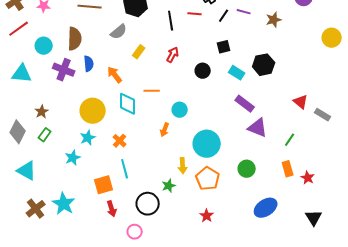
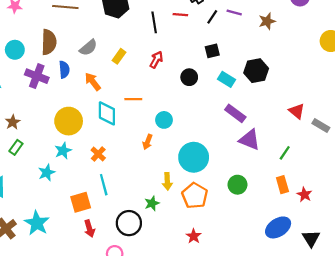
gray semicircle: (119, 32) -> (88, 48), moved
blue ellipse: (266, 208) -> (278, 227), moved

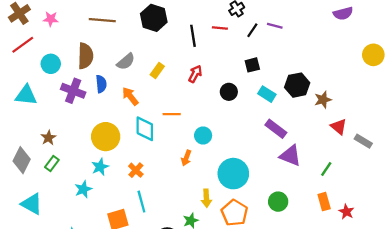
brown star: (267, 21) -> (323, 100), moved

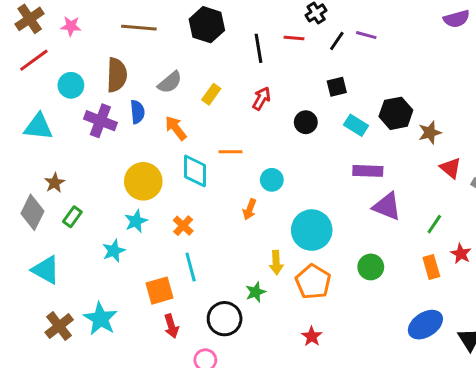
purple rectangle: (276, 129) -> (368, 171), turned -35
brown star: (48, 138) -> (55, 183), moved
red star: (346, 212) -> (461, 254), moved

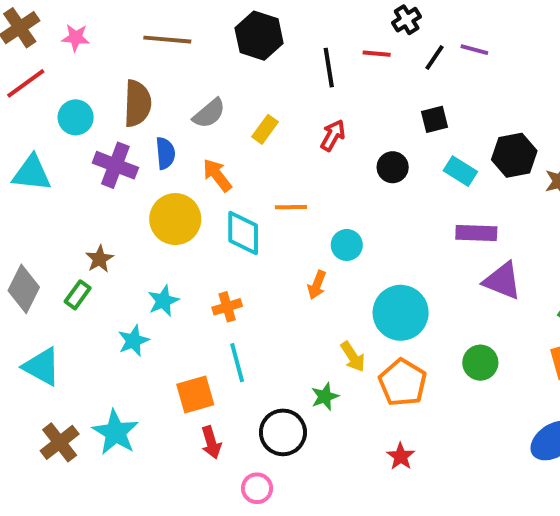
yellow circle: (143, 181) -> (175, 219), moved
brown star: (55, 183) -> (100, 259), moved
orange cross: (183, 226) -> (227, 307), turned 30
yellow arrow: (276, 263) -> (353, 357), turned -30

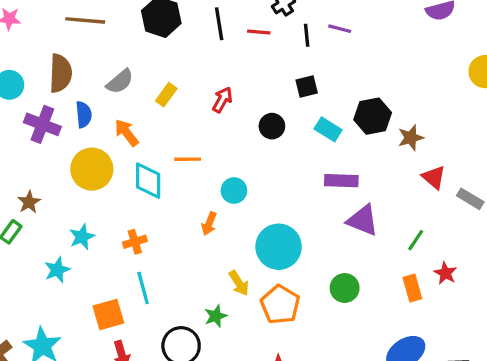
black line: (434, 58) -> (307, 35), turned -40
black line: (329, 68) -> (219, 24), moved

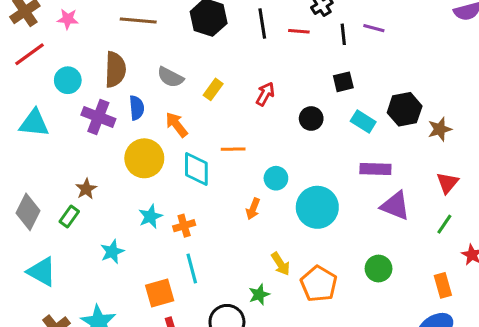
gray semicircle: (120, 82) -> (170, 77), turned 68
red triangle: (434, 177) -> (447, 183), moved, turned 30
cyan star: (82, 237) -> (150, 216), moved
cyan circle: (279, 247) -> (317, 207), moved
orange rectangle: (412, 288) -> (443, 285), moved

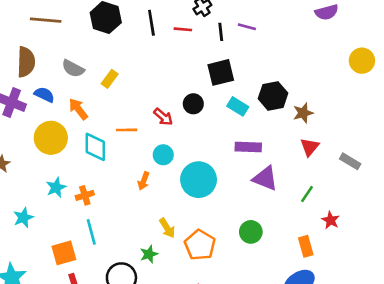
black square: (343, 82) -> (221, 72), size x1.5
red arrow: (265, 94) -> (163, 117), moved, turned 102
blue semicircle: (137, 108) -> (44, 95), turned -60
red triangle: (447, 183) -> (310, 147), moved

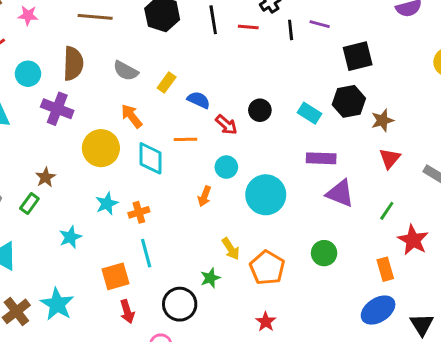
black square: (221, 72) -> (358, 56), moved
blue semicircle: (44, 95) -> (199, 100), moved
red star: (331, 220) -> (413, 240), size x1.5

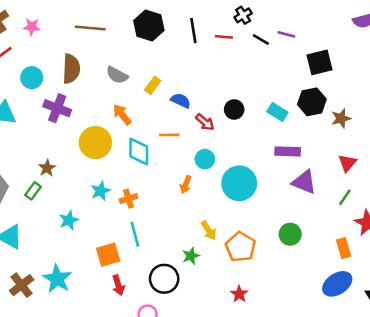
black line: (291, 30) -> (261, 39), turned -54
red triangle: (390, 158) -> (347, 163), moved

